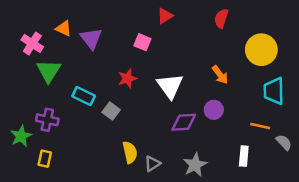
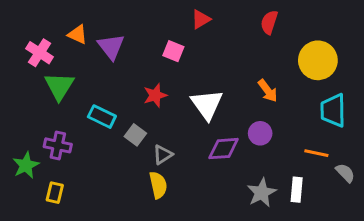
gray triangle: (152, 164) -> (163, 155), moved
gray star: (195, 165) -> (262, 193), moved

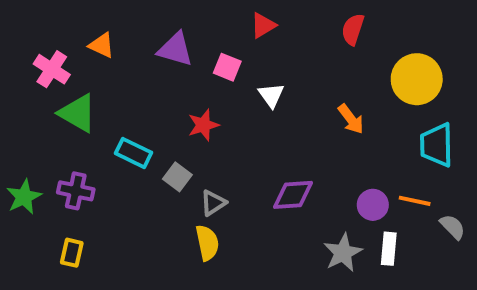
purple triangle: (111, 47) -> (175, 49), moved, turned -36
green triangle: (59, 86) -> (78, 113), turned -32
white triangle: (207, 104) -> (271, 95), moved, size x0.6
purple circle: (260, 133) -> (373, 205), moved
green star: (26, 165) -> (24, 197), moved

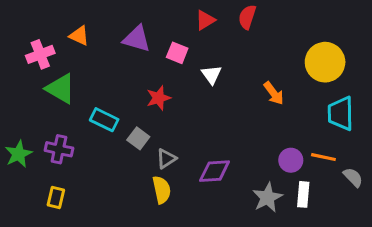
red semicircle: (353, 29) -> (247, 17), moved
pink cross: (52, 69) -> (40, 54), turned 36
purple diamond: (293, 195) -> (215, 171), moved

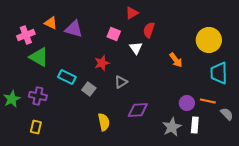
red semicircle: (247, 17) -> (149, 30), moved
purple triangle: (137, 39) -> (74, 29), moved
gray triangle: (166, 159) -> (121, 82), moved

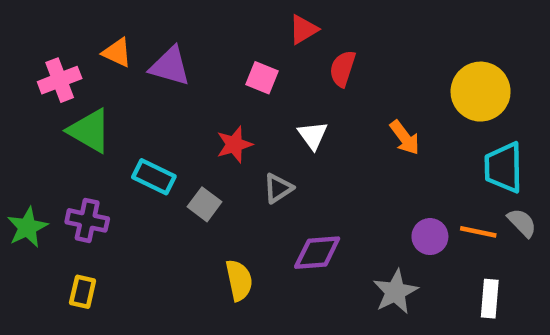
white triangle: (136, 48) -> (313, 135), moved
gray semicircle: (227, 114) -> (522, 223), moved
white rectangle: (195, 125) -> (490, 299), moved

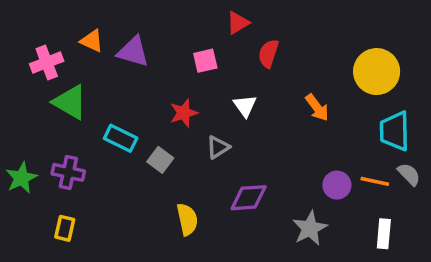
pink square: (262, 78) -> (205, 61), turned -35

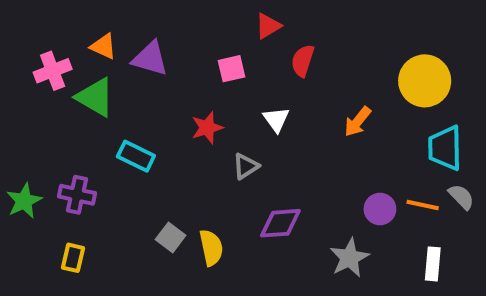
green triangle: (70, 102) -> (95, 97), moved
orange arrow: (317, 108) -> (358, 122), turned 76
gray square: (160, 160) -> (171, 237), moved

